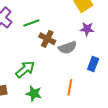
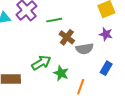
green star: (34, 93) -> (61, 73), moved

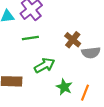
green line: (54, 20) -> (30, 38), moved
green star: (61, 73) -> (64, 87), moved

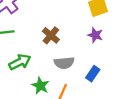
gray semicircle: (91, 53) -> (64, 63), moved

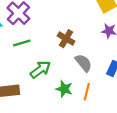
gray semicircle: (64, 63) -> (83, 63), turned -114

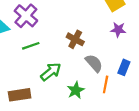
green star: (64, 89) -> (76, 90), turned 30
orange line: (87, 92) -> (106, 84), moved

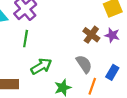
brown cross: (75, 39) -> (91, 35), moved
green line: (31, 46) -> (26, 39), turned -70

